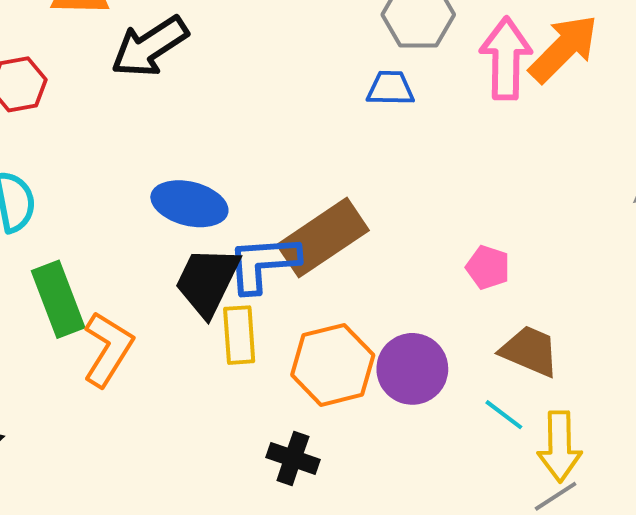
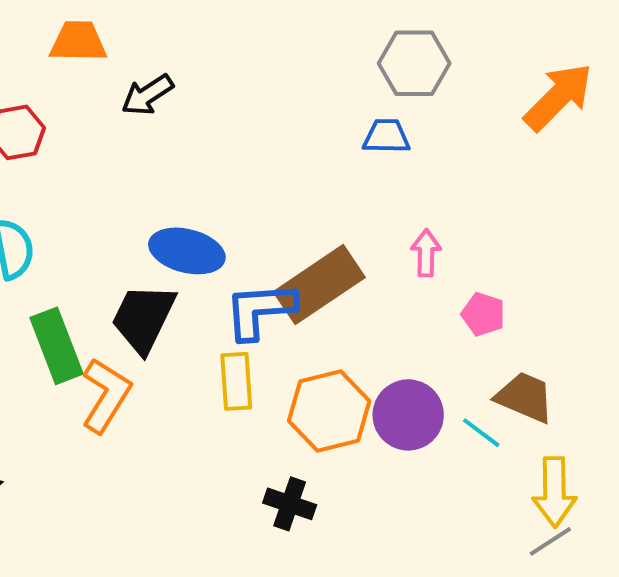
black arrow: (150, 47) -> (147, 95), size x0.7
pink arrow: (506, 59) -> (426, 253), moved, size x0.6
black trapezoid: (207, 281) -> (143, 318), moved
cyan line: (504, 415) -> (481, 433), moved

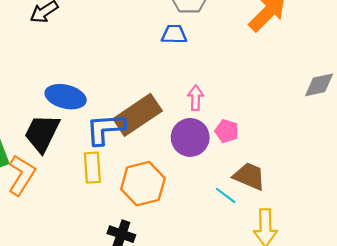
purple circle: (408, 415) -> (190, 137), moved

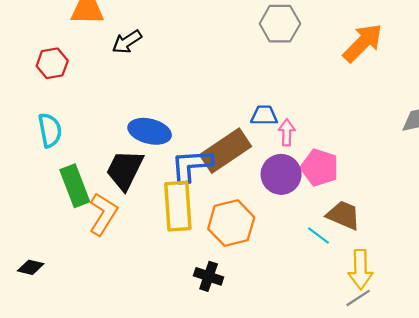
blue trapezoid: (174, 34) -> (264, 115), moved
pink pentagon: (227, 131) -> (320, 168), size x1.5
yellow rectangle: (92, 168) -> (178, 206), size x1.5

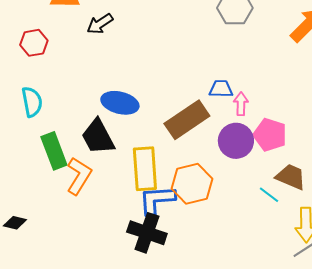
blue L-shape: (192, 165) -> (157, 200), moved
black trapezoid: (125, 170) -> (98, 137), turned -54
black cross: (209, 276) -> (147, 233), moved, size x1.5

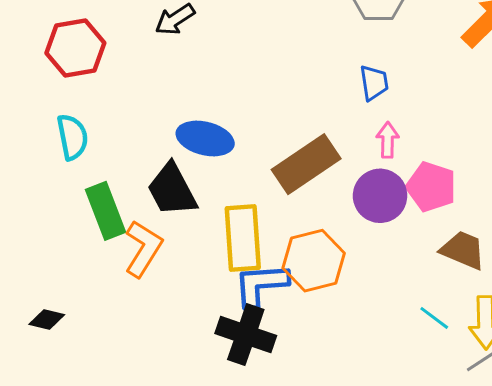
red hexagon: (34, 43) -> (75, 48), size x1.4
blue trapezoid: (221, 89) -> (374, 83), moved, turned 80
cyan line: (269, 195) -> (434, 318), moved

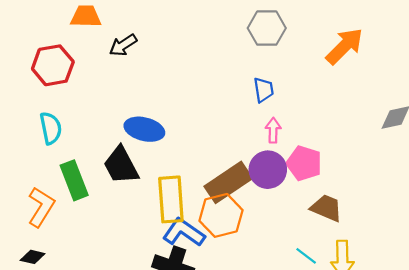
brown rectangle: (306, 164) -> (228, 182), moved
orange L-shape: (143, 249) -> (41, 207), moved
blue L-shape: (261, 285) -> (184, 232), turned 39

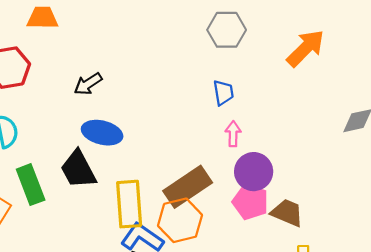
black arrow: (123, 45) -> (88, 84), moved
pink pentagon: (304, 163) -> (250, 202), moved
purple circle: (268, 170) -> (254, 172), moved

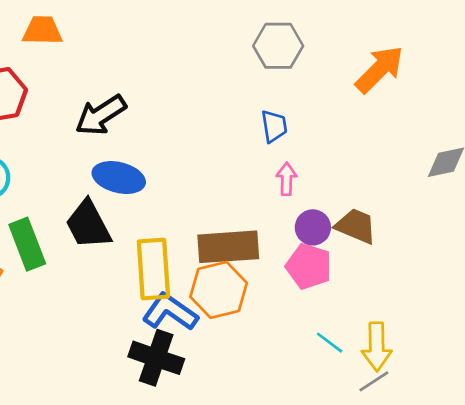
black arrow: (88, 84) -> (101, 115), size x1.4
purple circle: (254, 172) -> (313, 227), size x0.7
brown rectangle: (188, 187) -> (228, 247), turned 30
brown trapezoid: (287, 213) -> (356, 226), moved

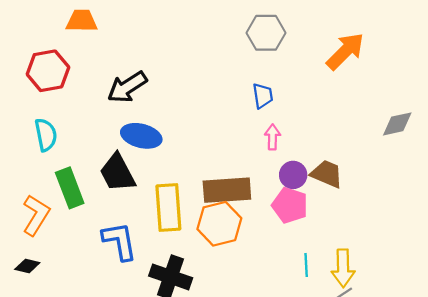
blue L-shape: (170, 312) -> (120, 241), moved, turned 45
cyan line: (330, 343) -> (306, 265), turned 50

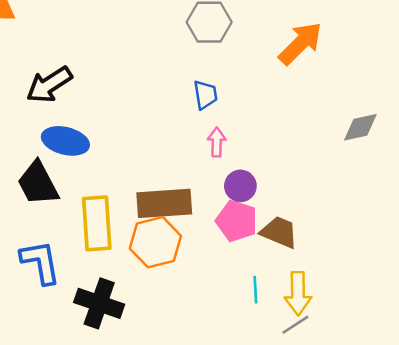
brown trapezoid: (327, 174) -> (279, 232), moved

